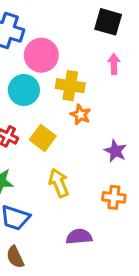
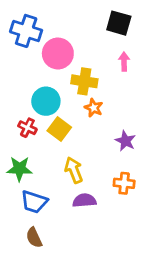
cyan circle: (24, 90) -> (46, 101), moved
purple semicircle: (79, 237) -> (84, 201), moved

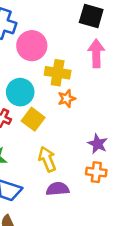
pink arrow: (124, 61) -> (96, 53), size x1.5
orange star: (94, 108) -> (67, 99), turned 30
purple star: (125, 141) -> (98, 144), moved

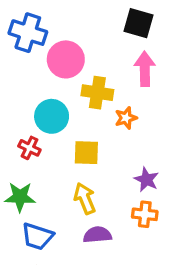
orange star: (67, 99) -> (126, 118), moved
yellow square: (33, 119) -> (86, 153), moved, turned -35

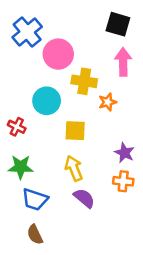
blue cross: (28, 33) -> (27, 32), turned 32
red cross: (29, 148) -> (17, 127), moved
purple semicircle: (97, 235) -> (84, 198), turned 45

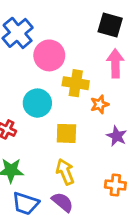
purple star: (124, 153) -> (117, 136), moved
purple semicircle: (84, 198) -> (62, 202), moved

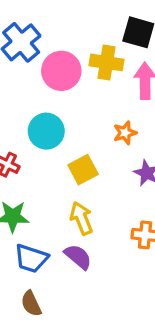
yellow cross: (76, 83) -> (107, 62), moved
yellow square: (66, 133) -> (83, 170), turned -30

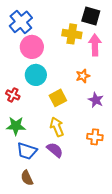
pink circle: (61, 71) -> (32, 47), moved

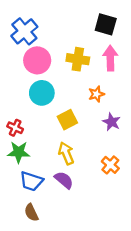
yellow cross: (72, 34) -> (78, 59), moved
red cross: (13, 95) -> (15, 128), moved
orange cross: (95, 137) -> (110, 165), turned 35

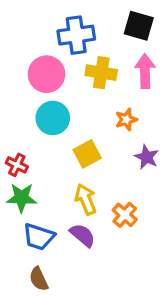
blue cross: (24, 31) -> (76, 35), moved, turned 32
orange cross: (110, 165) -> (125, 215), moved

